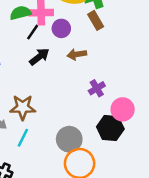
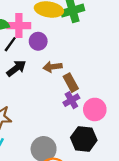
brown rectangle: (96, 20) -> (71, 83), moved
pink circle: (123, 109) -> (95, 109), moved

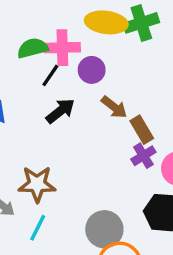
brown arrow: (53, 67) -> (114, 107), turned -132

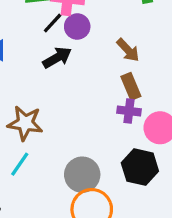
purple circle: (92, 70) -> (77, 27), moved
brown arrow: (114, 107) -> (128, 50), moved
purple cross: (143, 156) -> (129, 111), turned 30

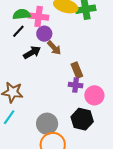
black line: (53, 23) -> (18, 31), moved
brown arrow: (128, 50) -> (54, 48), moved

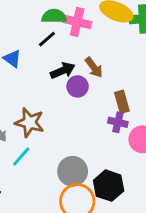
purple circle: (44, 34) -> (78, 86), moved
black hexagon: (82, 119) -> (109, 186), moved

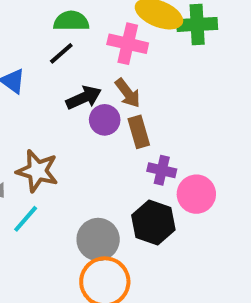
pink cross: (77, 22) -> (128, 44), moved
brown rectangle: (122, 102) -> (139, 132), moved
black hexagon: (109, 186) -> (153, 222), moved

